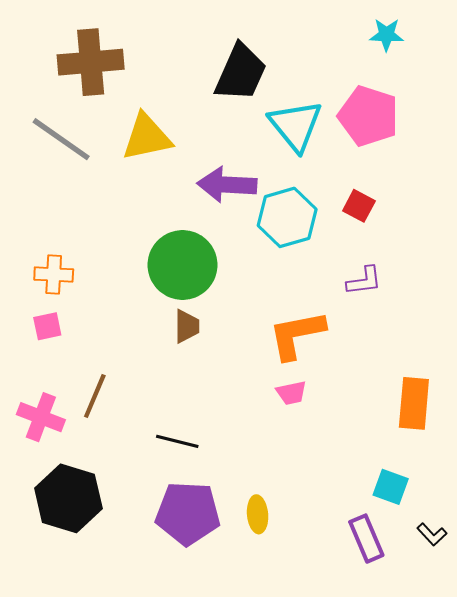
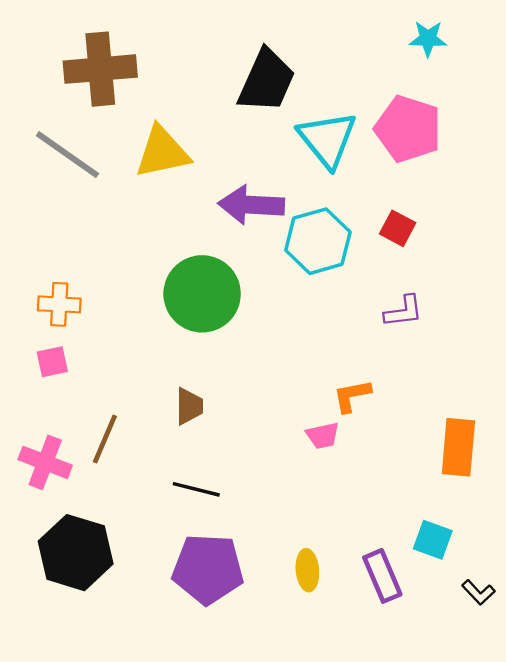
brown trapezoid: (187, 326) -> (189, 406), moved
orange L-shape: (297, 335) -> (352, 396), moved, size x0.6
yellow ellipse: (258, 514) -> (307, 570), moved
purple rectangle: (366, 539) -> (382, 576), moved

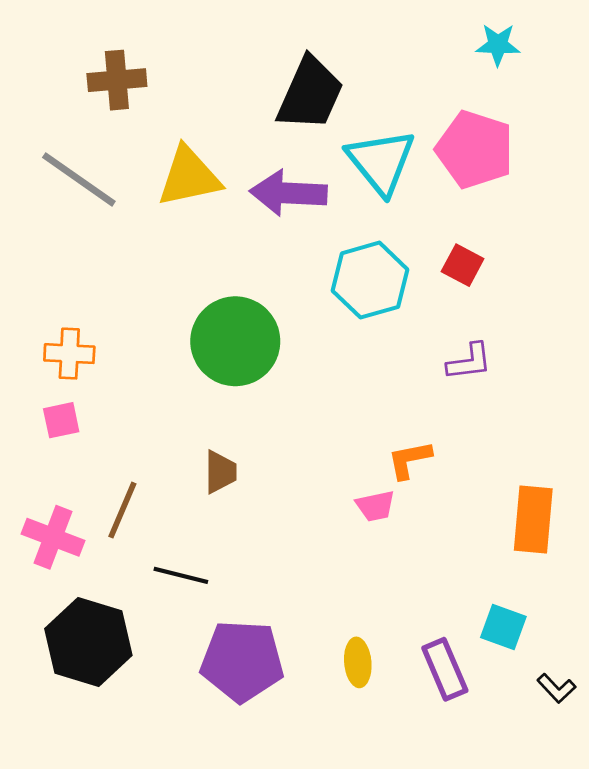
brown cross: (100, 69) -> (117, 80), size x0.7
purple arrow: (251, 205) -> (288, 193), moved
black line: (196, 489) -> (181, 575), moved

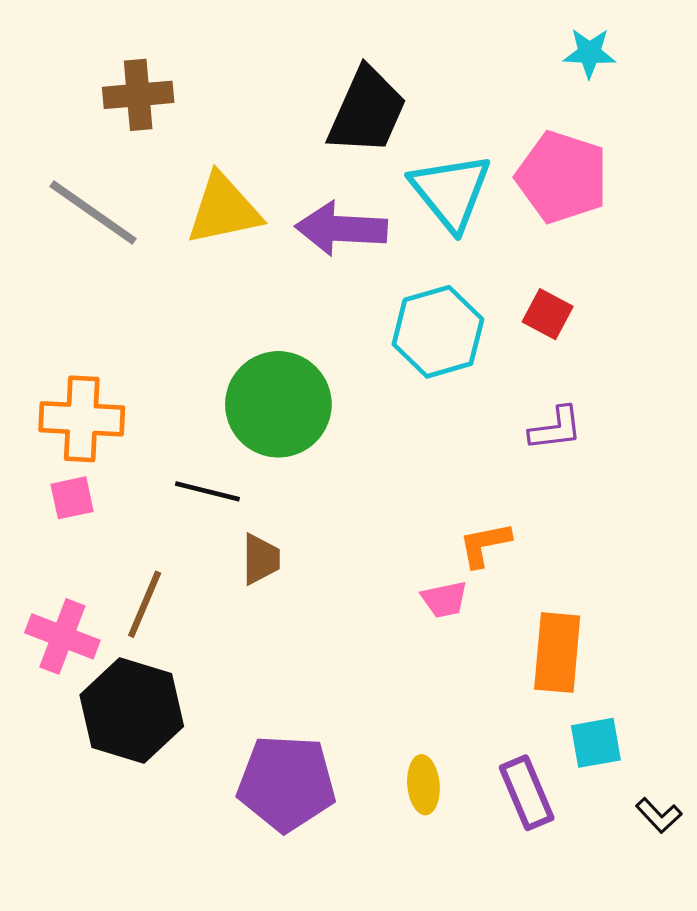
orange cross: (69, 354) -> (82, 419), size x1.4
orange rectangle: (533, 520) -> (557, 653), moved
black line: (181, 575) -> (207, 491), moved
cyan square: (503, 627) -> (596, 743), turned -30
black hexagon: (88, 642) -> (132, 711), moved

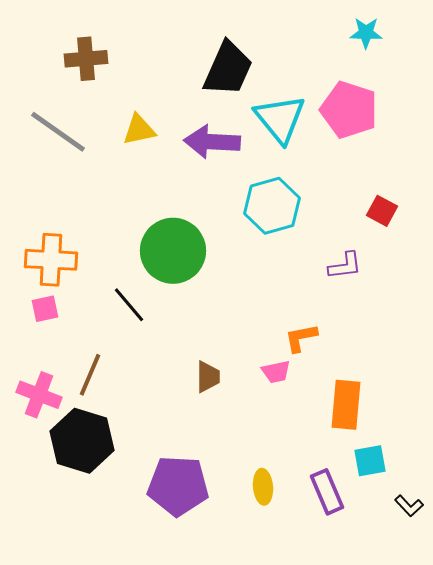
yellow triangle: (224, 209) -> (139, 130), size x0.7
red square: (548, 314) -> (382, 211), moved
black line: (207, 491) -> (129, 305), turned 36
brown trapezoid: (261, 559) -> (208, 377), moved

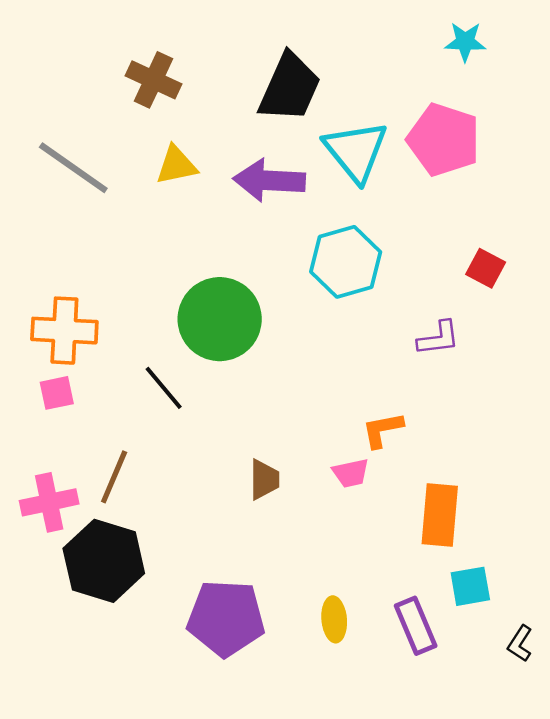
brown cross: (86, 59) -> (153, 80), moved, turned 30
pink cross: (39, 395) -> (49, 502), turned -33
black L-shape: (409, 506) -> (520, 644), turned 76

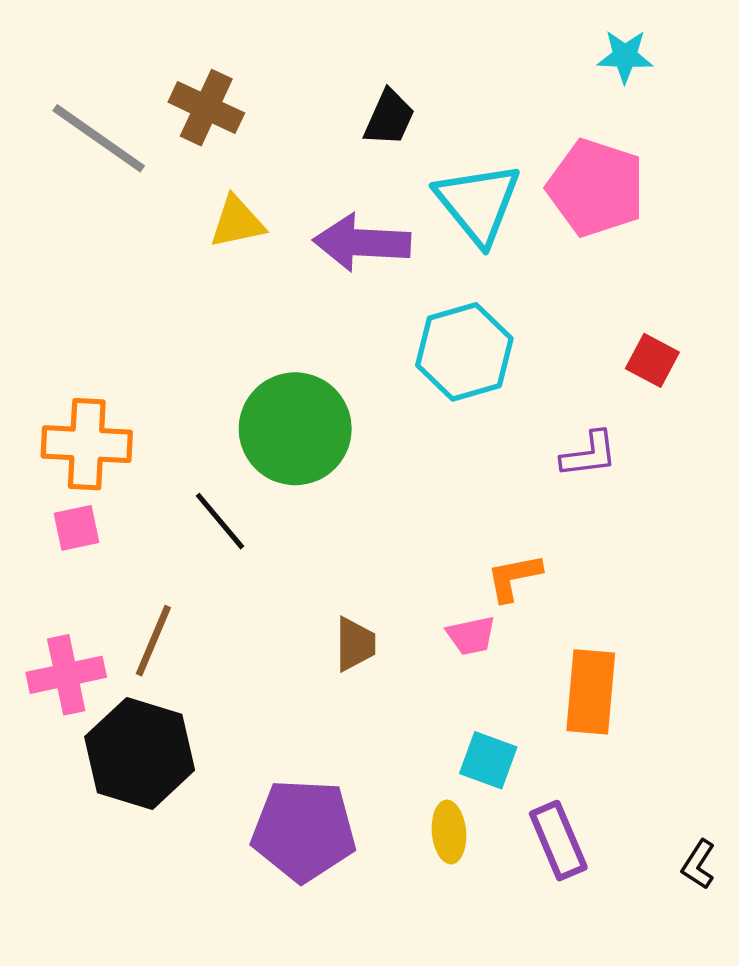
black trapezoid: (290, 88) -> (389, 118), size x0.6
gray line: (73, 168) -> (99, 138), moved
cyan square: (470, 586) -> (488, 760), moved, turned 30

